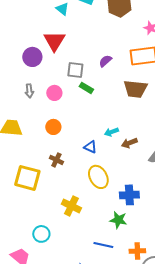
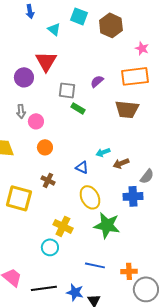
pink circle: (54, 93) -> (36, 121), moved
blue cross: (129, 195) -> (133, 196), moved
green star: (118, 220) -> (107, 225), moved, size x1.5
cyan circle: (41, 234) -> (50, 247), moved

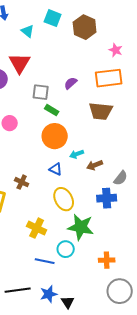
orange circle: (45, 147) -> (55, 136), moved, size x1.6
cyan circle: (50, 247) -> (66, 249), moved
blue line: (95, 265) -> (45, 261), moved
orange cross: (129, 271) -> (107, 260), moved
blue star: (75, 292) -> (49, 294), turned -30

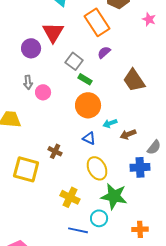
orange rectangle: (109, 78) -> (97, 22), moved, turned 64
gray square: (41, 92) -> (74, 61), turned 30
brown trapezoid: (101, 111) -> (134, 80), turned 50

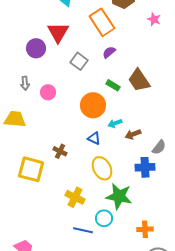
green rectangle: (85, 79) -> (113, 85), moved
gray arrow: (28, 82) -> (25, 83), moved

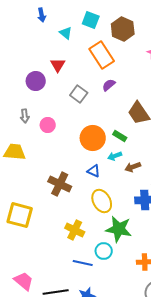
red triangle: (58, 32) -> (58, 65), size x0.7
green rectangle: (113, 85) -> (120, 136), moved
brown cross: (60, 151) -> (60, 184), size x1.6
yellow square: (31, 169) -> (20, 215), moved

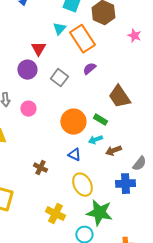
cyan triangle: (66, 33) -> (59, 29), moved, turned 32
purple circle: (36, 81) -> (27, 70), moved
brown cross: (60, 184) -> (40, 168), size x0.6

